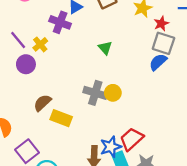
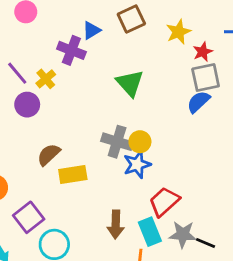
gray square: (163, 43) -> (206, 77), turned -30
green triangle: (105, 48) -> (130, 83), size x1.5
yellow rectangle: (61, 118) -> (73, 175), turned -30
blue star: (111, 147) -> (137, 165), moved

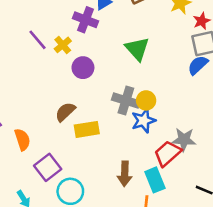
purple circle: (27, 105) -> (83, 68), moved
gray star: (183, 234) -> (184, 140), moved

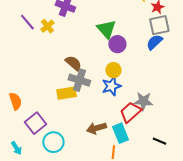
purple circle: (83, 68) -> (117, 44), moved
gray cross: (126, 100) -> (79, 80), moved
brown semicircle: (65, 112) -> (73, 63), moved, turned 84
brown arrow: (125, 174) -> (96, 128), turned 72

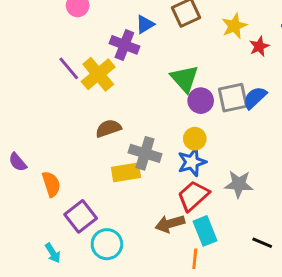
gray square: (159, 25) -> (233, 98), moved
yellow cross: (47, 26) -> (98, 74), size x1.6
brown semicircle: (73, 63) -> (108, 128), moved, turned -60
red trapezoid: (130, 112) -> (193, 196), moved

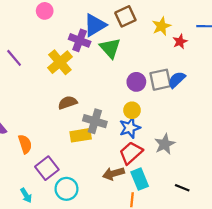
blue triangle: (145, 24) -> (95, 25), size x1.6
purple line: (69, 68) -> (14, 58), moved
green triangle: (185, 79) -> (110, 48), moved
gray star: (239, 184) -> (165, 144), turned -30

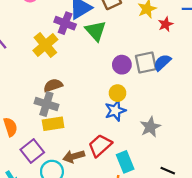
gray cross: (95, 121) -> (46, 104), moved
yellow rectangle: (81, 135) -> (53, 124), moved
red trapezoid: (131, 153) -> (100, 146), moved
brown arrow: (113, 174) -> (74, 156), moved

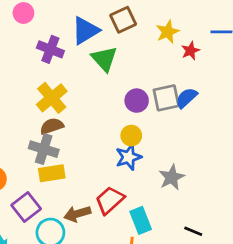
purple cross: (65, 23) -> (50, 49), moved
yellow cross: (45, 45) -> (52, 98), moved

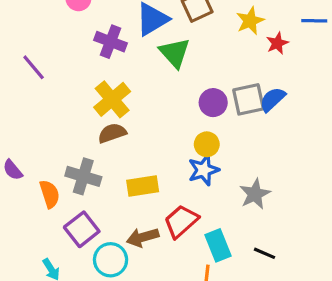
gray cross: (44, 149) -> (83, 176), moved
yellow rectangle: (52, 173) -> (143, 186), moved
black line: (193, 231) -> (264, 253), moved

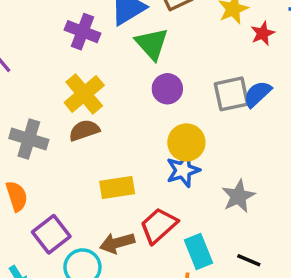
purple circle: (213, 103) -> (167, 89), moved
yellow circle: (207, 144) -> (186, 142), size x1.4
gray cross: (83, 176) -> (29, 139), moved

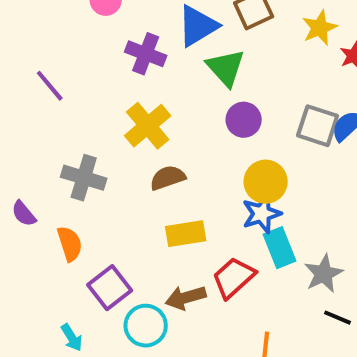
gray square: (231, 94) -> (318, 126), turned 30
brown semicircle: (84, 130) -> (168, 178), moved
gray star: (238, 196) -> (324, 274), moved
cyan rectangle: (199, 252) -> (280, 248), moved

